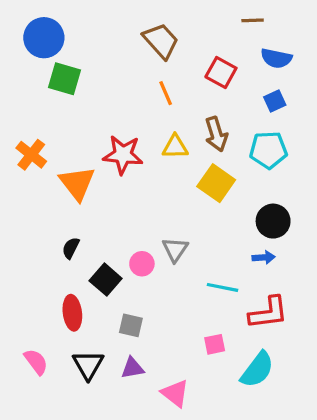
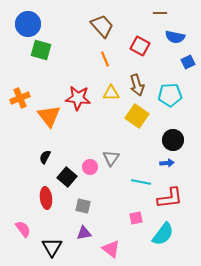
blue square: (275, 101) -> (188, 62), moved
orange cross: (31, 155) -> (20, 98), turned 30
black triangle: (88, 365) -> (52, 247), moved

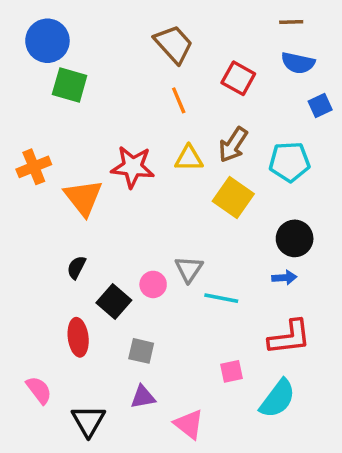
brown line: (160, 13) -> (291, 22), moved
brown arrow: (137, 85) -> (233, 145), turned 50
cyan line: (141, 182) -> (221, 298), moved

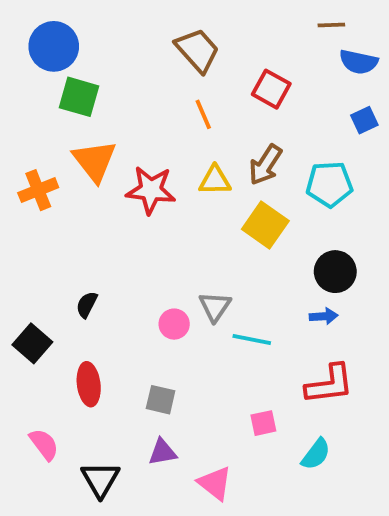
blue semicircle: (298, 63) -> (359, 62), moved
orange triangle: (83, 198) -> (95, 161), moved
black square: (114, 301) -> (32, 343), moved
cyan semicircle: (278, 399) -> (316, 454), size x0.7

